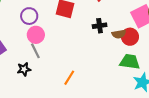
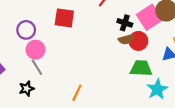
black cross: (100, 26) -> (125, 23), moved, turned 32

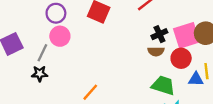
black cross: (125, 23) -> (159, 34), turned 32
red circle: (138, 41) -> (181, 58), moved
gray line: (37, 67) -> (42, 53), moved, turned 42

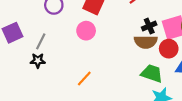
pink circle: (60, 36) -> (86, 31), moved
brown semicircle: (156, 51) -> (146, 42), size x1.5

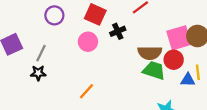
black cross: (149, 26) -> (118, 31), moved
green trapezoid: (152, 73) -> (154, 70), moved

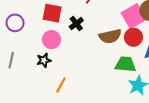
green trapezoid: (154, 70) -> (125, 64), moved
black star: (38, 73) -> (44, 60), moved

